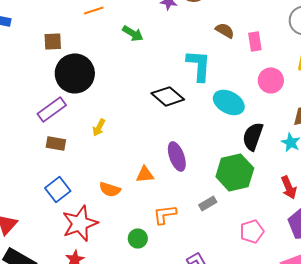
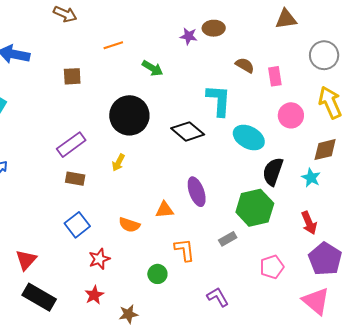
black circle: (75, 73) -> (129, 115), moved
orange L-shape: (165, 214) -> (185, 250), turned 90
red star: (80, 223) -> (99, 259), size x0.6

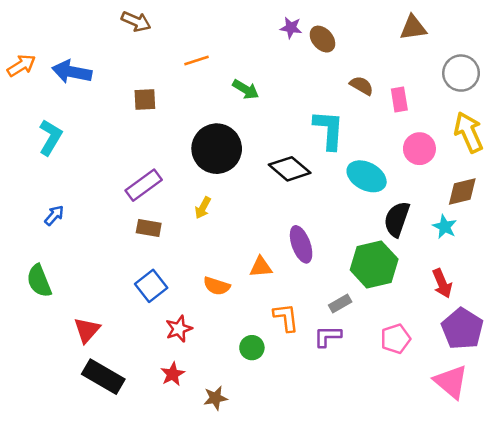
brown ellipse: (214, 28) -> (322, 39), turned 50
purple star: (189, 36) -> (291, 28), moved
purple L-shape: (218, 297) -> (328, 336), moved, turned -60

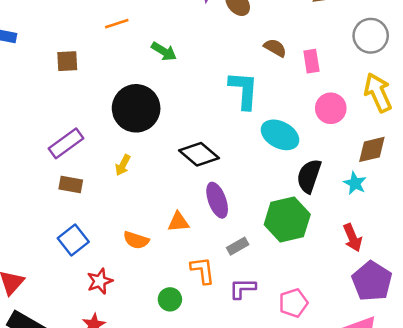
black diamond: (290, 169) -> (199, 154), moved
gray rectangle: (340, 304) -> (238, 246), moved
pink pentagon: (396, 339) -> (293, 303), moved

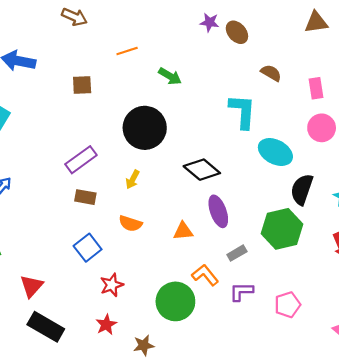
pink rectangle: (311, 61) -> (316, 88), moved
orange semicircle: (136, 240) -> (130, 223), moved
orange L-shape: (203, 270) -> (205, 275), turned -32
green circle: (170, 299) -> (175, 301), size x1.8

